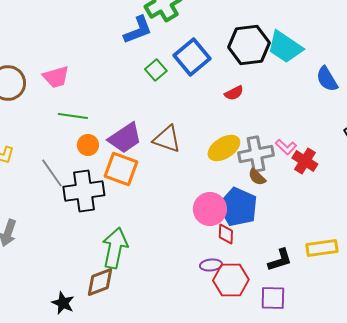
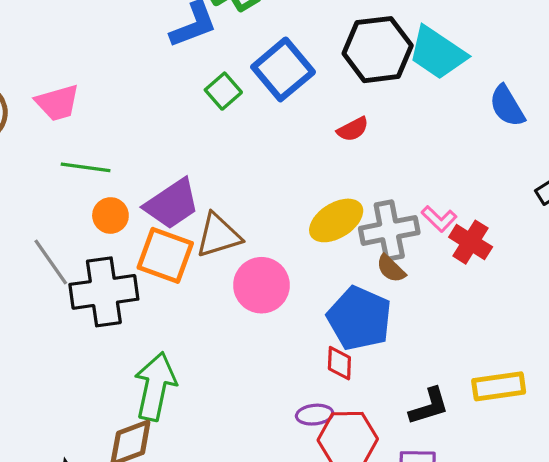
brown triangle: (167, 139) -> (218, 235), moved, turned -36
pink circle: (210, 209) -> (261, 285), moved

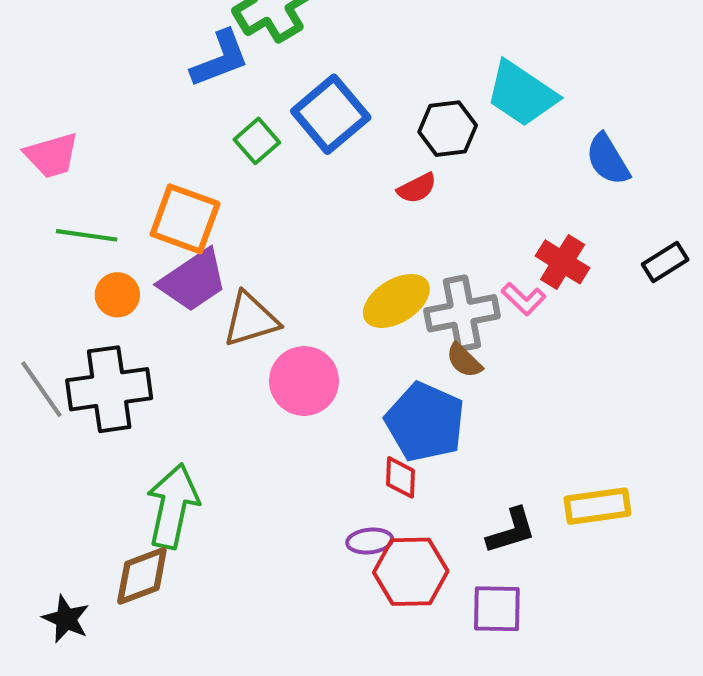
black hexagon: (378, 50) -> (448, 129), moved, size x0.7
red cross: (471, 242) -> (563, 262), moved
orange square: (165, 255) -> (185, 219), moved
gray line: (51, 262) -> (41, 389), moved

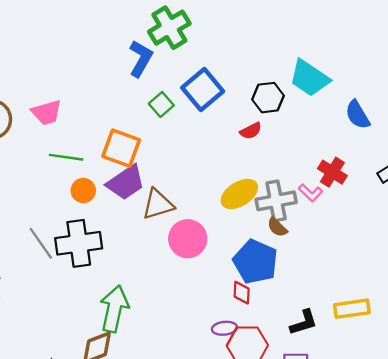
blue L-shape: (220, 59) -> (141, 59), turned -39

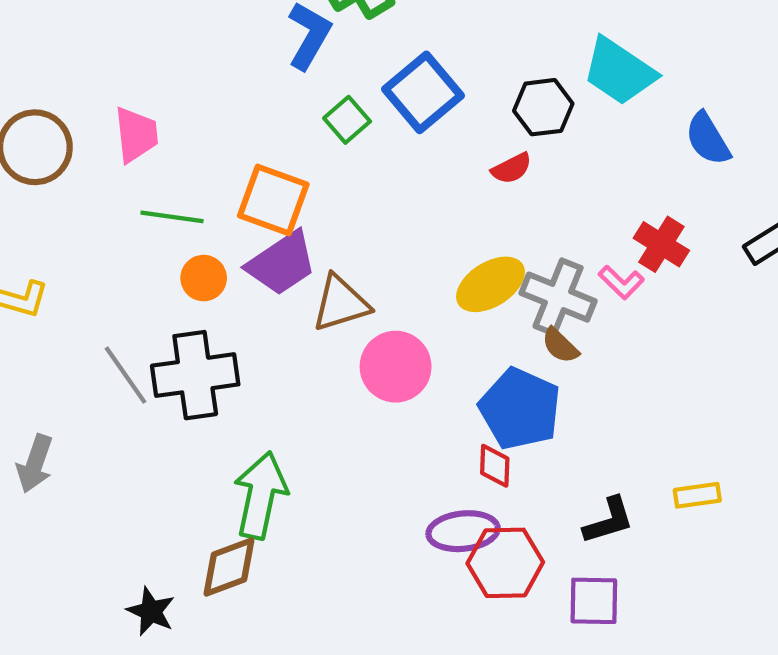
pink trapezoid: (47, 112) -> (136, 135), turned -80
gray cross: (276, 201) -> (558, 297), turned 33
yellow rectangle: (352, 309) -> (697, 495), size x0.7
purple ellipse: (224, 328) -> (463, 531), size x1.5

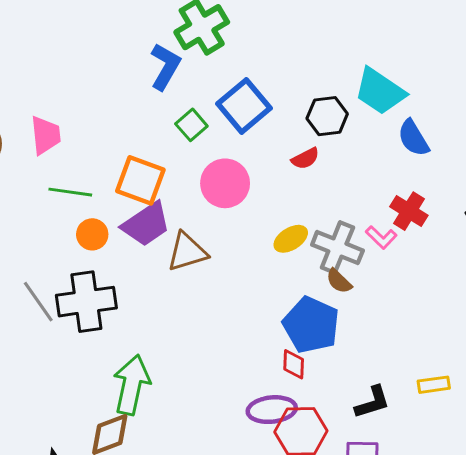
blue semicircle: (708, 139) -> (413, 138), moved
yellow ellipse: (491, 284) -> (291, 239), size x0.7
pink circle: (396, 367) -> (225, 183), moved

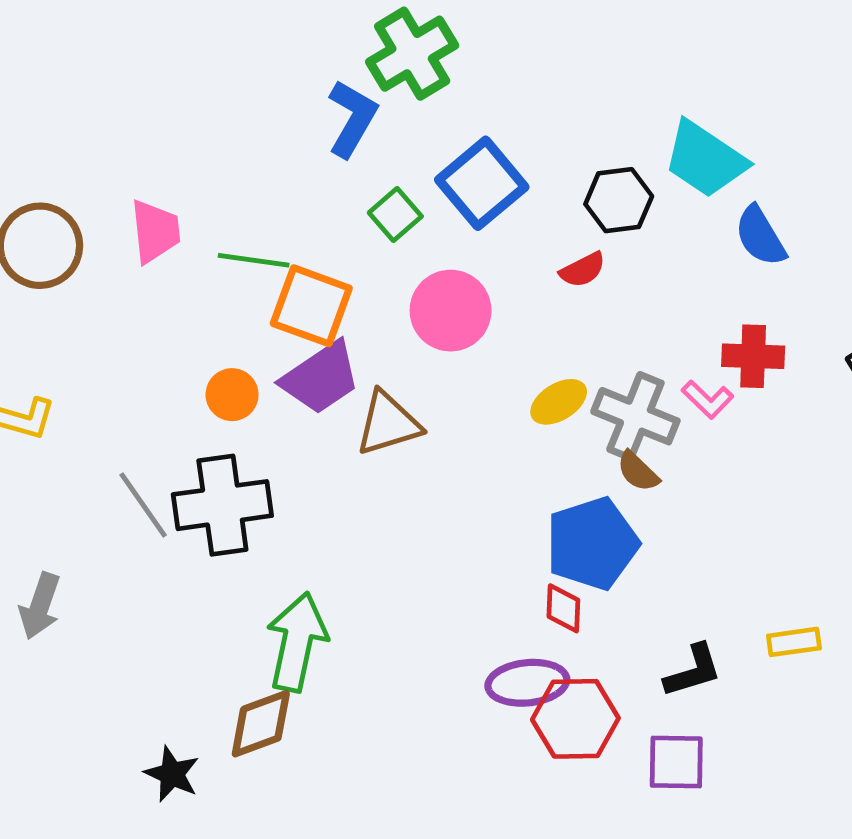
green line: (70, 192) -> (254, 260), moved
red cross: (409, 211) -> (753, 356), turned -30
blue pentagon: (311, 325) -> (592, 544), turned 30

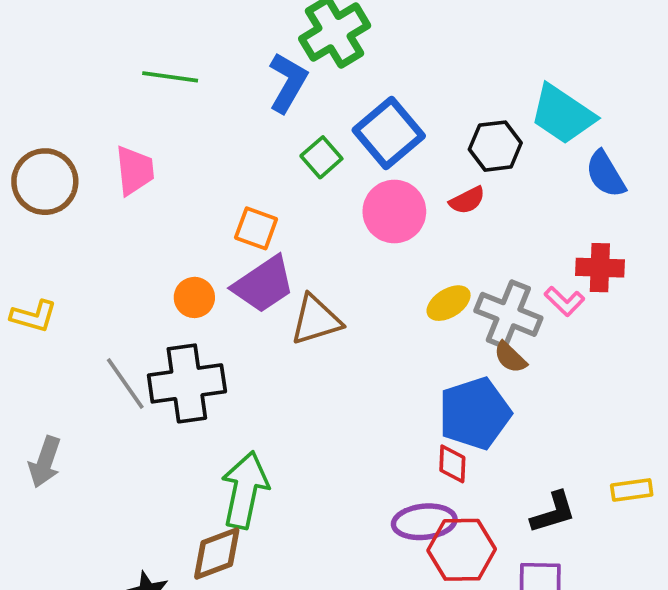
green line: (254, 260) -> (170, 77), moved
orange square: (311, 306) -> (256, 228), size x0.7
pink circle: (451, 311) -> (394, 212), moved

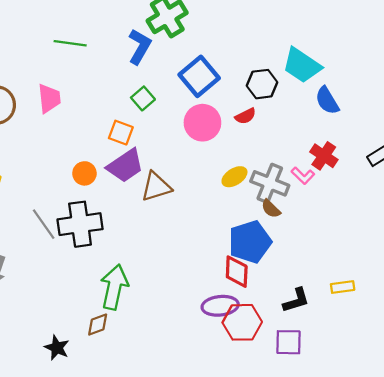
green square: (321, 157) -> (143, 98), moved
red cross: (600, 268) -> (324, 156), turned 32
red diamond: (452, 464) -> (237, 272), size x1.4
brown diamond: (217, 554) -> (98, 325), size x0.7

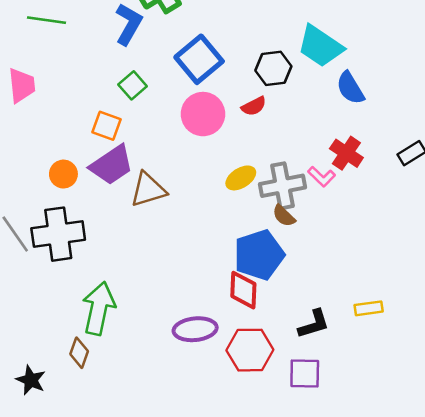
gray cross: (270, 183) -> (282, 186), turned -33
purple ellipse: (220, 306) -> (195, 329), moved
brown diamond: (98, 325) -> (79, 353), turned -50

